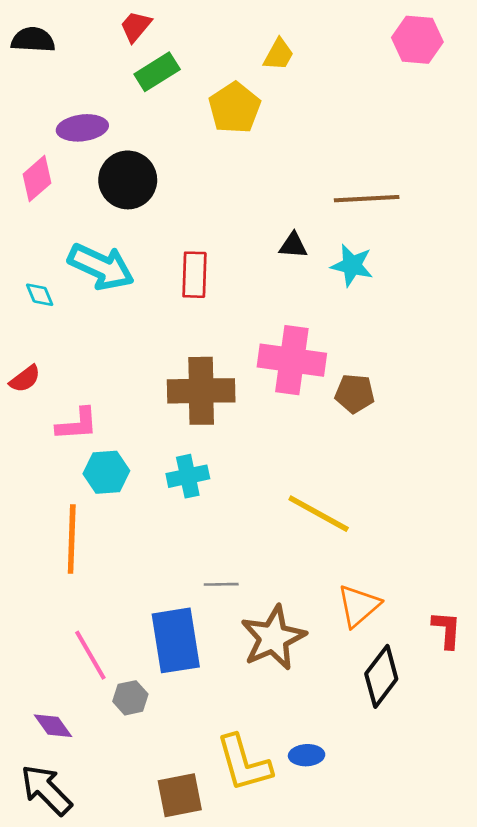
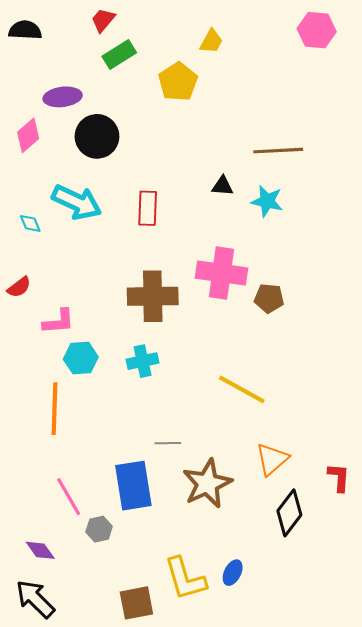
blue ellipse: (307, 755) -> (233, 573), turned -60

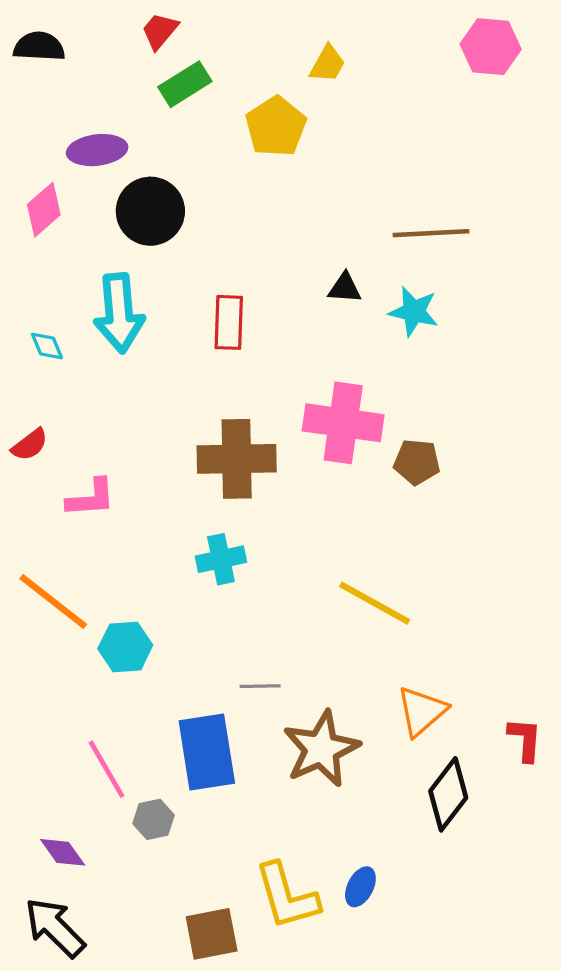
cyan arrow: (77, 202) -> (119, 313), turned 60
cyan hexagon: (81, 358) -> (125, 647), moved
orange line: (54, 409) -> (53, 601), moved, turned -54

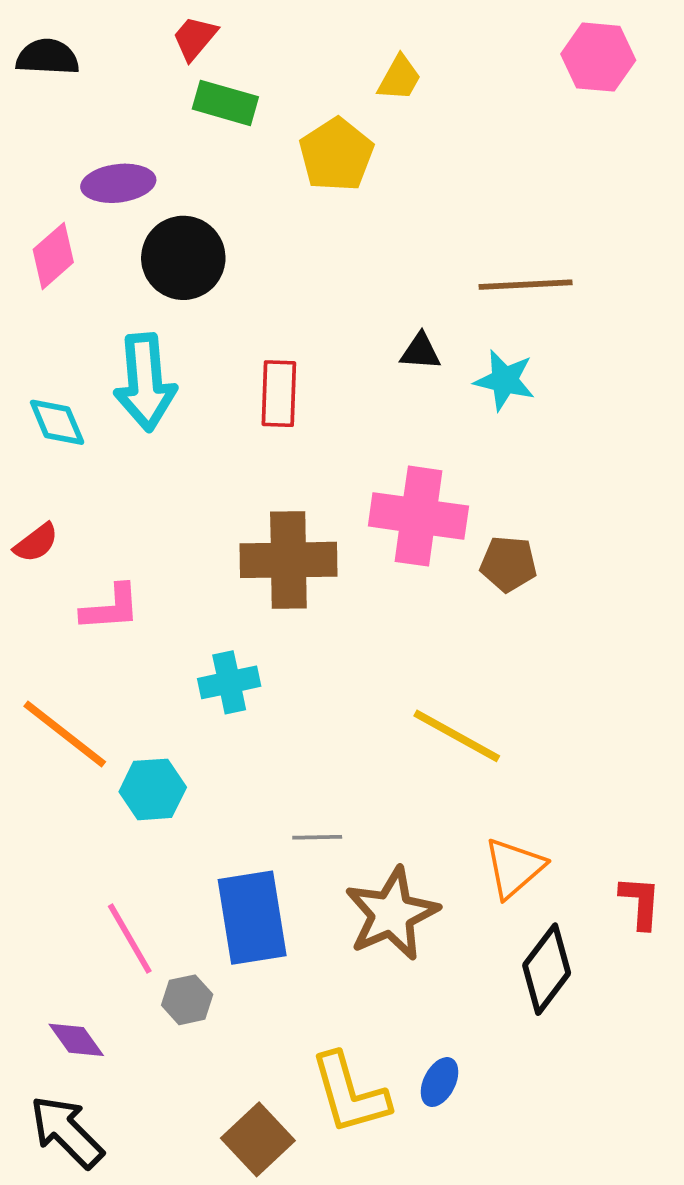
green rectangle: (185, 84) -> (225, 103), turned 48
cyan diamond: (47, 346) -> (57, 422), size x1.4
cyan cross: (221, 559) -> (229, 682), moved
brown square: (212, 934) -> (258, 1139), turned -32

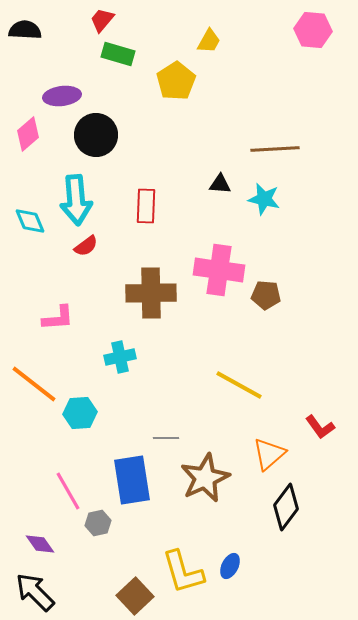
red semicircle: (36, 543) -> (86, 246), moved
red L-shape: (640, 902) -> (320, 427), moved, turned 140

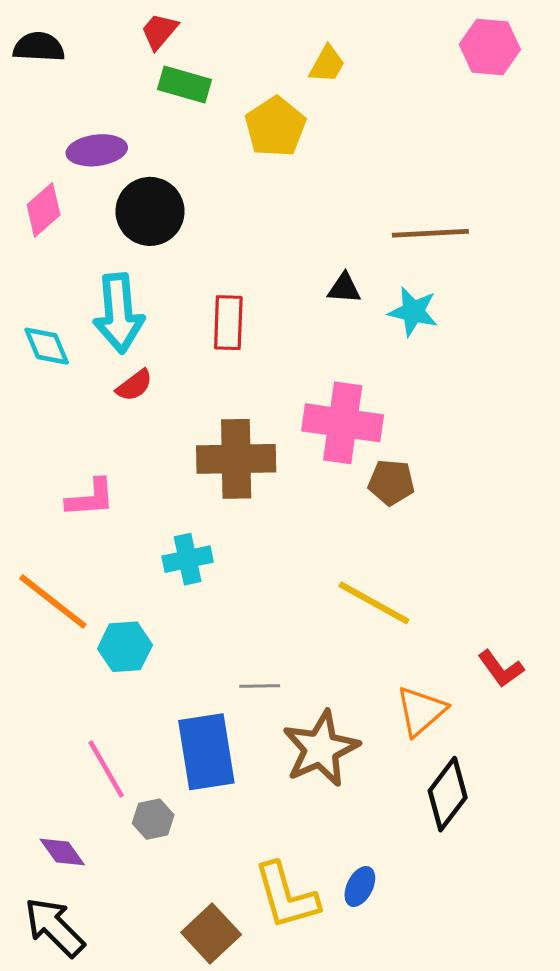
brown pentagon: (266, 295) -> (391, 482), moved

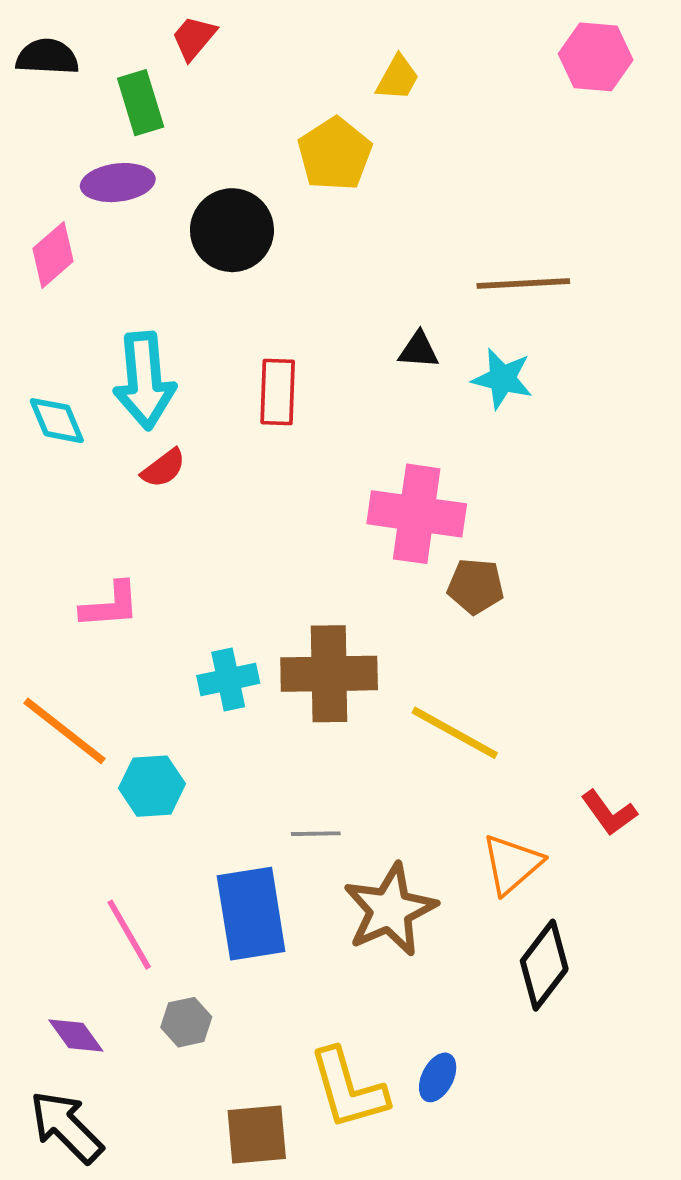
green rectangle: (184, 85) -> (141, 103), moved, turned 57
black circle: (150, 211) -> (232, 230), moved
brown cross: (236, 459) -> (329, 674), moved
gray hexagon: (153, 819) -> (186, 1022), moved
brown square: (211, 933) -> (257, 1135), turned 38

